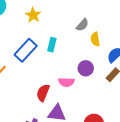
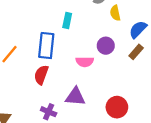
blue rectangle: (26, 50) -> (46, 46), moved, turned -35
red semicircle: (43, 93) -> (41, 75), moved

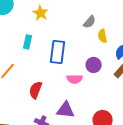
cyan rectangle: (67, 21) -> (28, 42), moved
blue rectangle: (46, 46) -> (58, 52), moved

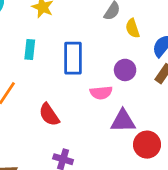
red semicircle: (36, 90) -> (49, 115), turned -48
purple triangle: (66, 110) -> (123, 121), moved

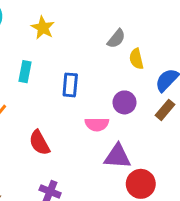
blue rectangle: (73, 58) -> (70, 85), size x0.7

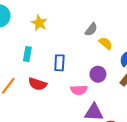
yellow semicircle: (136, 59) -> (106, 43), turned 144
red semicircle: (39, 143) -> (38, 84), moved, turned -42

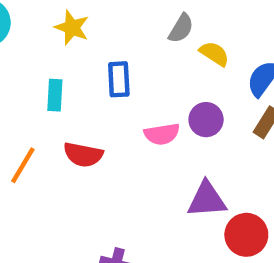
blue rectangle: (59, 63) -> (119, 79), moved
pink semicircle: (79, 90) -> (162, 134), moved

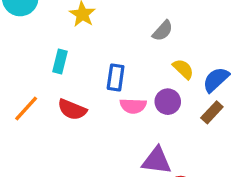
yellow semicircle: (214, 54) -> (183, 69), moved
blue rectangle: (119, 79) -> (116, 77), moved

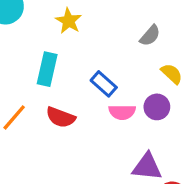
cyan rectangle: (60, 62) -> (47, 69), size x1.4
blue rectangle: (116, 77) -> (104, 84), turned -55

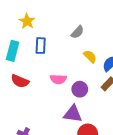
blue rectangle: (104, 84) -> (41, 46), moved, turned 49
purple circle: (157, 107) -> (80, 89), moved

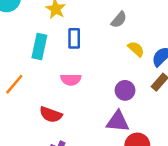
pink semicircle: (58, 79) -> (71, 80), moved
red semicircle: (20, 81) -> (51, 115), moved

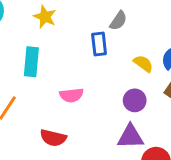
blue rectangle: (74, 38) -> (99, 44), moved
yellow semicircle: (136, 49) -> (143, 64), moved

